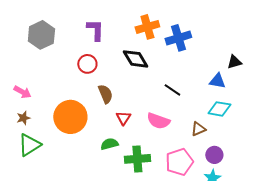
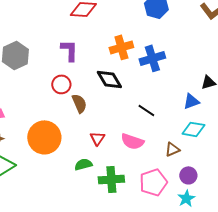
blue triangle: (217, 81) -> (191, 101), turned -30
brown semicircle: (105, 94) -> (79, 103), moved

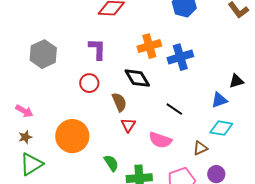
brown semicircle: (79, 103) -> (119, 102), moved
red triangle: (97, 138) -> (128, 125), moved
green semicircle: (83, 164) -> (111, 163), turned 72

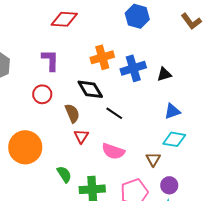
black triangle: (236, 81) -> (164, 74), moved
black line: (174, 109) -> (114, 113), moved
brown triangle: (200, 148) -> (153, 159), turned -35

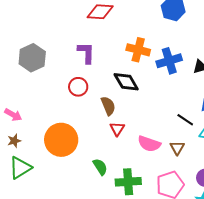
orange cross: (102, 57) -> (138, 50), turned 30
black line: (114, 113) -> (185, 120), moved
brown triangle: (153, 159) -> (177, 148), moved

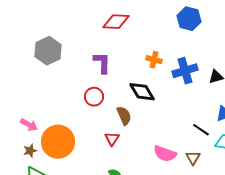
orange cross: (138, 50) -> (154, 60), size x0.7
gray hexagon: (32, 58) -> (48, 51), moved
red triangle: (117, 129) -> (112, 139), moved
orange circle: (61, 140) -> (58, 142), moved

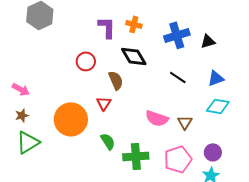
orange cross: (154, 60) -> (134, 24), moved
purple L-shape: (102, 63) -> (107, 27), moved
black line: (201, 130) -> (178, 77), moved
orange circle: (58, 142) -> (71, 119), moved

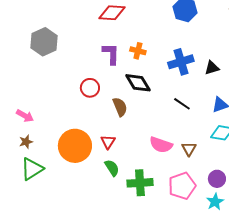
red triangle: (104, 103) -> (108, 142), moved

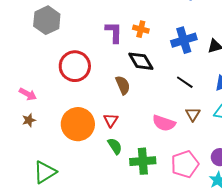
red circle: (90, 88) -> (75, 66), moved, size x1.6
brown triangle: (189, 149) -> (193, 114), moved
green triangle: (32, 169) -> (45, 172), moved

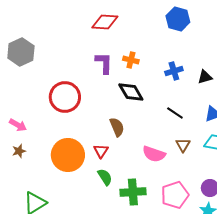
gray hexagon: (47, 20) -> (21, 52), moved
blue cross: (184, 40) -> (174, 71), size x0.7
brown semicircle: (123, 85) -> (117, 127), moved

